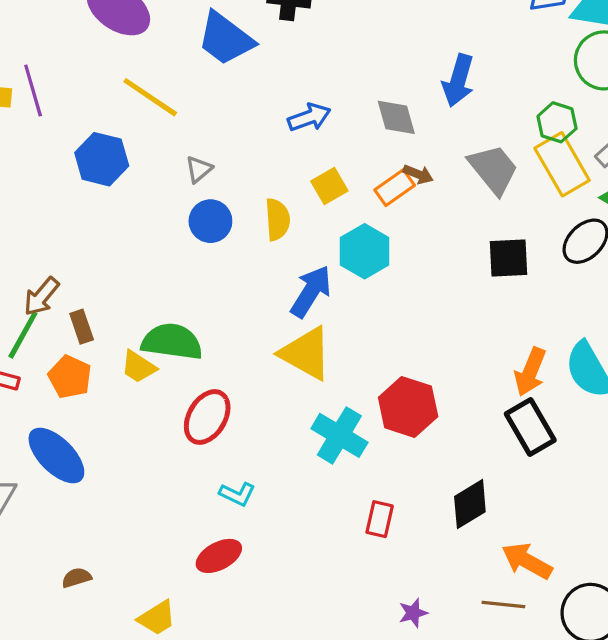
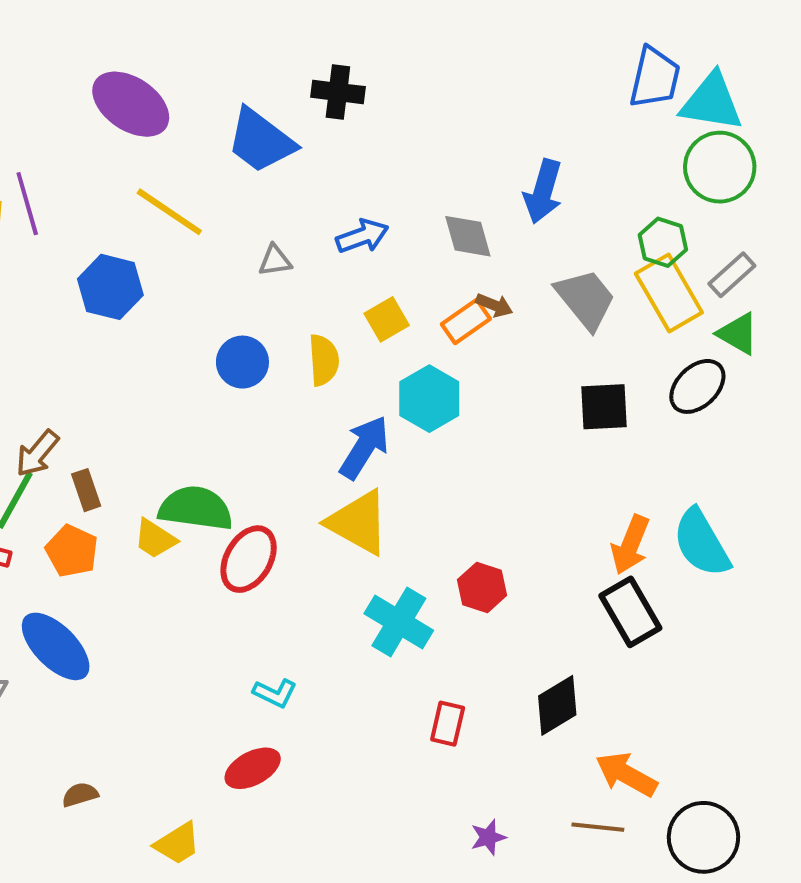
gray triangle: (199, 169) -> (275, 261), moved, turned 32
red hexagon: (408, 407) -> (482, 588), size x0.7
red ellipse: (207, 417) -> (249, 559), moved

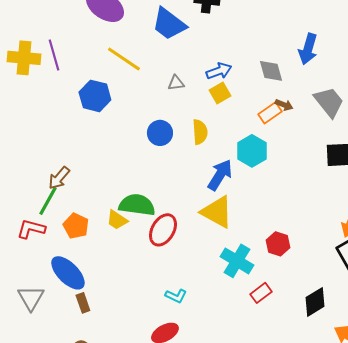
yellow square: (387, 319) -> (220, 93), moved
brown rectangle: (86, 490) -> (83, 303), moved
red rectangle: (448, 724) -> (261, 293), moved, turned 40

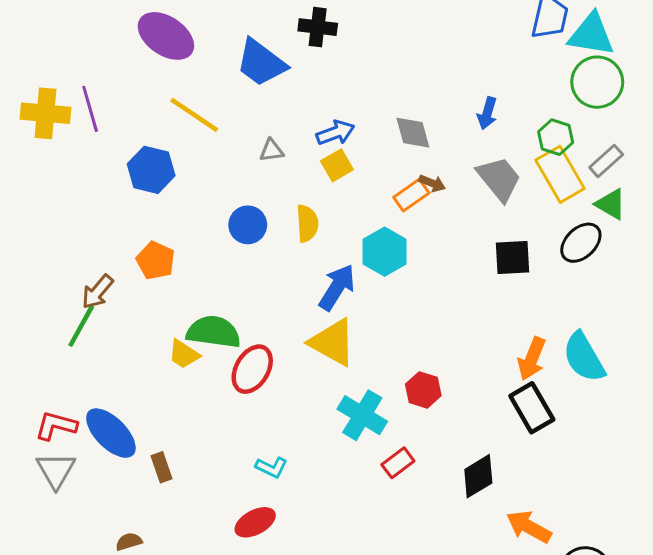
blue arrow: (308, 49) -> (487, 113), moved, size x0.7
orange pentagon: (76, 226) -> (156, 261), moved
red L-shape: (31, 229) -> (56, 426), moved
brown rectangle: (83, 303) -> (161, 467), moved

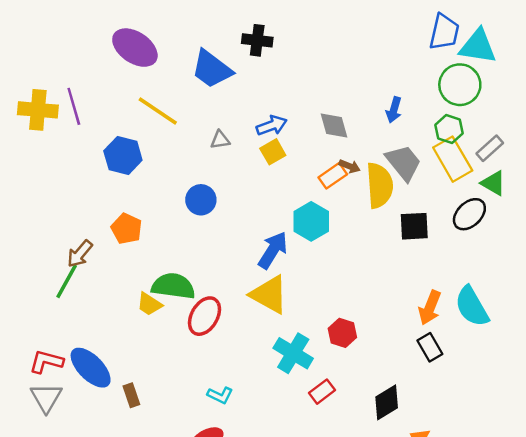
green circle: (597, 82) -> (460, 85), moved
yellow semicircle: (307, 223) -> (380, 185), moved, size x1.5
black rectangle: (532, 408) -> (430, 347), size x0.7

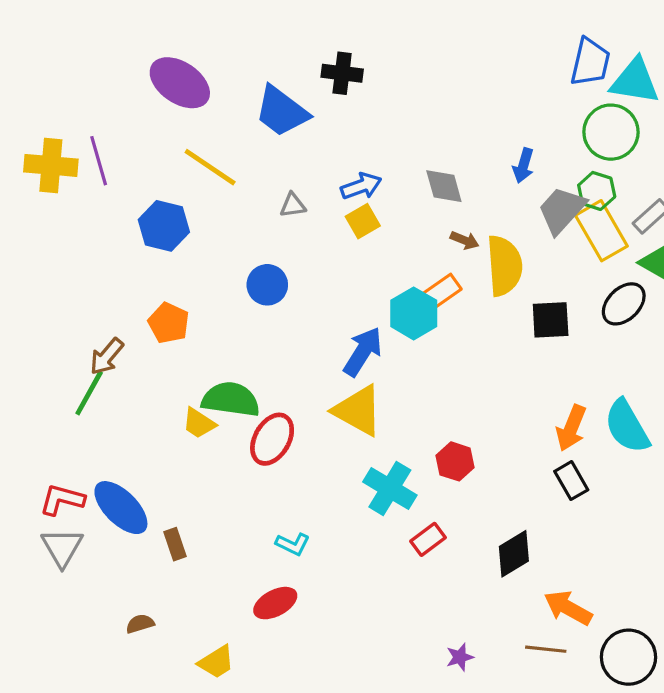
gray trapezoid: (403, 163) -> (562, 210), moved, turned -99
orange rectangle: (333, 176) -> (442, 291), moved

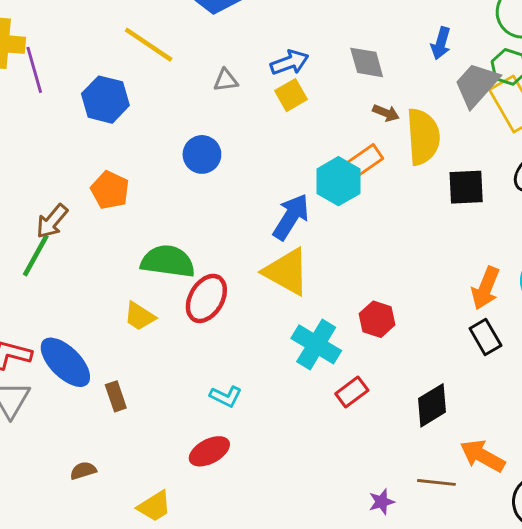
purple line: (99, 161) -> (34, 70), moved
yellow trapezoid: (199, 423) -> (140, 316), moved
brown line: (546, 649) -> (436, 482), moved

